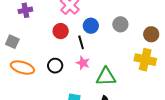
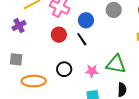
pink star: (83, 63) -> (92, 71), moved
green triangle: (106, 77) -> (116, 64), turned 30

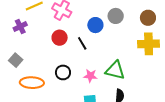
blue circle: (86, 20) -> (95, 25), moved
gray square: (16, 59) -> (16, 60), turned 32

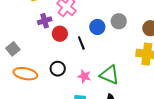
purple cross: (20, 27) -> (45, 21), moved

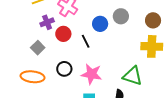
gray square: (13, 49) -> (38, 48), moved
green triangle: (109, 75) -> (133, 76), moved
pink star: (84, 76) -> (91, 74), size x1.5

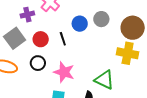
brown circle: (153, 20) -> (133, 28), size x1.5
red circle: (63, 34) -> (41, 39), moved
gray square: (38, 48) -> (15, 38), size x1.5

